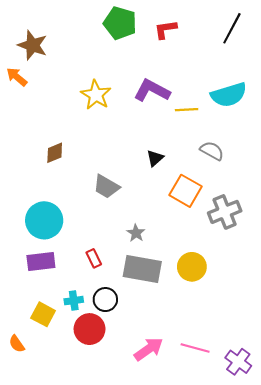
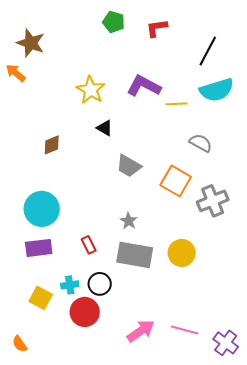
green pentagon: (120, 23) -> (114, 22), size x0.7
black line: (232, 28) -> (208, 51), moved
black triangle: (155, 158) -> (105, 128), moved, turned -48
gray trapezoid: (106, 187) -> (129, 166), moved
orange semicircle: (17, 344) -> (20, 344), moved

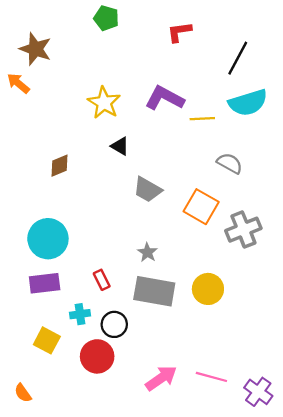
green pentagon: (114, 22) -> (106, 18), moved
cyan cross: (70, 285) -> (80, 314), moved

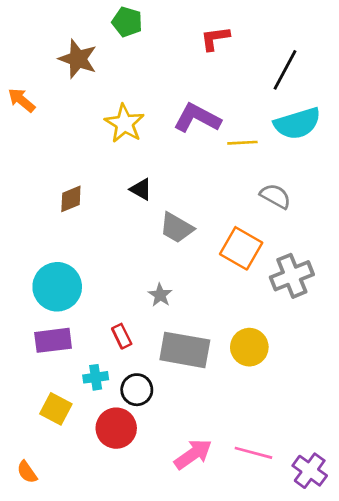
brown star: (35, 49) -> (78, 59), moved
black triangle: (120, 146) -> (141, 189), moved
gray star: (147, 252) -> (160, 295), moved

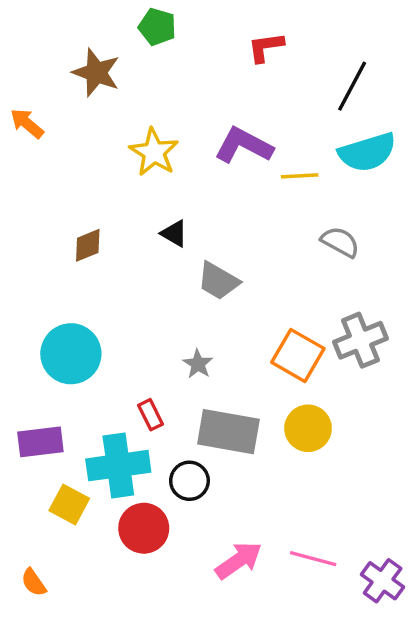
orange square: (241, 248) -> (298, 355), moved
purple rectangle: (53, 340) -> (40, 442), moved
cyan cross: (96, 377) -> (118, 466), size x2.0
black circle: (137, 390) -> (189, 481), moved

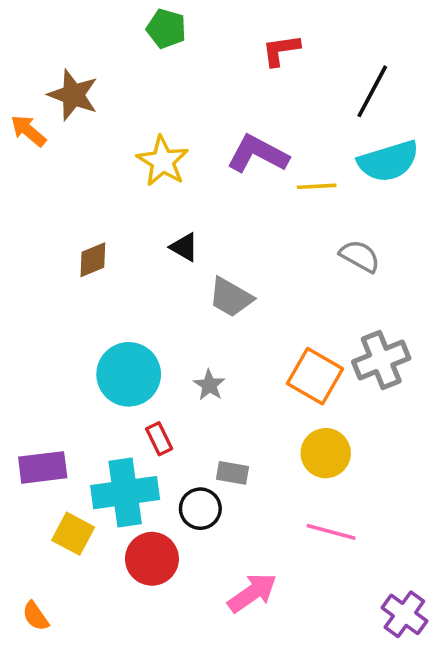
brown star: (96, 73) -> (73, 95), moved
cyan circle: (71, 354) -> (129, 374), moved
gray rectangle: (228, 432) -> (233, 473), moved, size x0.5
pink line: (313, 559) -> (331, 532), moved

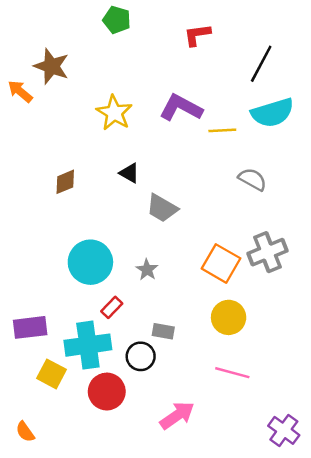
red rectangle: (159, 439) -> (112, 307), turned 70

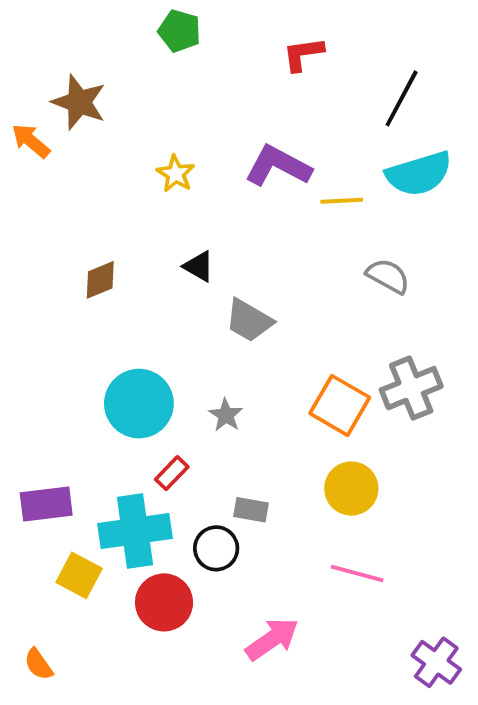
yellow star: (114, 113) -> (176, 174), size x0.7

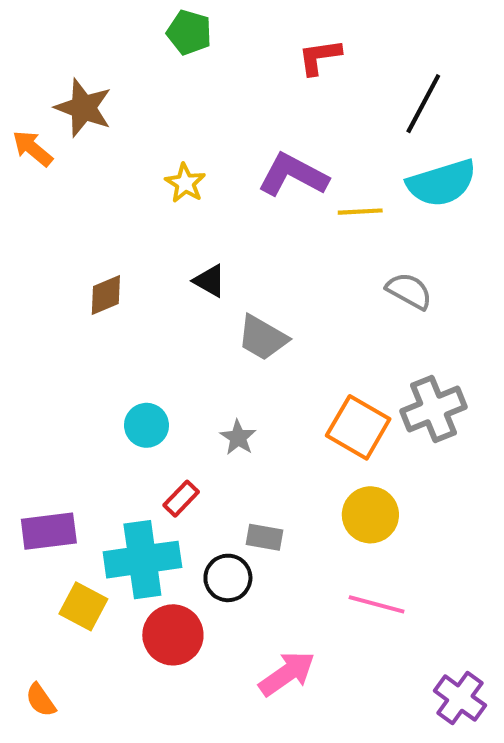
cyan circle: (139, 404) -> (147, 425), size x0.6

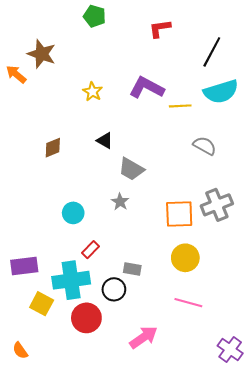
orange square: (358, 427) -> (179, 214), turned -32
gray star: (238, 437) -> (120, 202), moved

